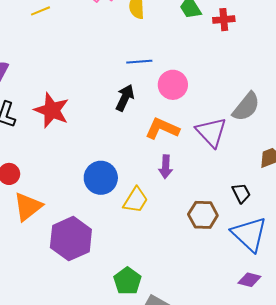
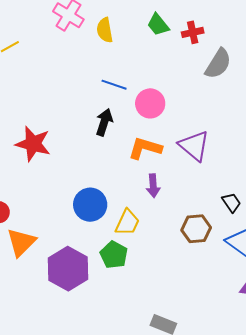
blue line: (139, 62) -> (114, 85), turned 30
gray semicircle: (246, 107) -> (218, 64), moved
green pentagon: (127, 281) -> (114, 255), moved

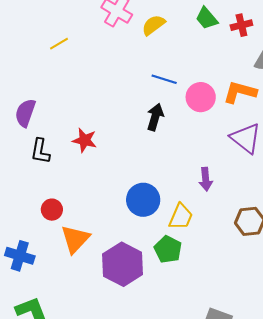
yellow semicircle: (105, 30) -> (153, 25), turned 65
red star: (33, 144) -> (85, 140), size x0.7
orange L-shape: (145, 148) -> (240, 92), moved

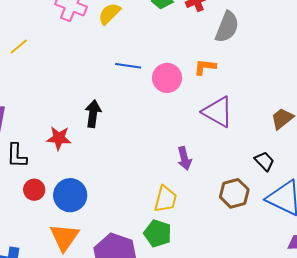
orange L-shape: (240, 92) -> (205, 67), size x0.7
black arrow: (155, 117) -> (93, 114), moved
blue circle: (143, 200) -> (70, 195), moved
red circle: (52, 210) -> (34, 190), moved

